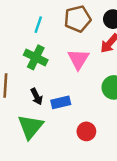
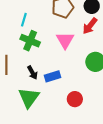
cyan line: (38, 25) -> (24, 20), moved

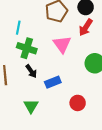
black arrow: (33, 73) -> (31, 71), moved
green triangle: (29, 98) -> (31, 106), size x0.7

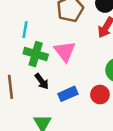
pink triangle: (62, 44) -> (65, 51), moved
red circle: (78, 103) -> (100, 94), moved

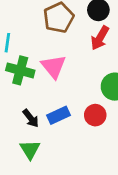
black arrow: (42, 81) -> (31, 118), moved

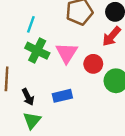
red circle: (95, 115) -> (93, 64), moved
black arrow: (31, 118) -> (28, 97), moved

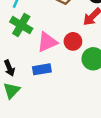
pink triangle: (67, 53) -> (47, 42), moved, turned 30

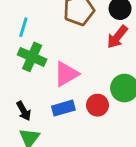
red circle: (73, 41) -> (97, 105), moved

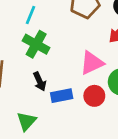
pink triangle: (66, 74) -> (92, 63), moved
black arrow: (24, 111) -> (40, 81), moved

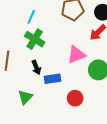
red circle: (94, 96) -> (75, 98), moved

